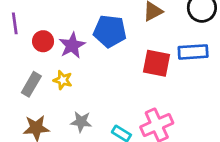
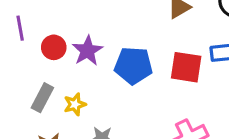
blue pentagon: (110, 31) -> (133, 66), moved
yellow star: (63, 80) -> (75, 104), moved, turned -30

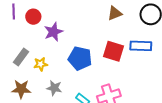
red circle: (54, 47) -> (33, 17), moved
blue pentagon: (133, 66) -> (80, 58), moved

